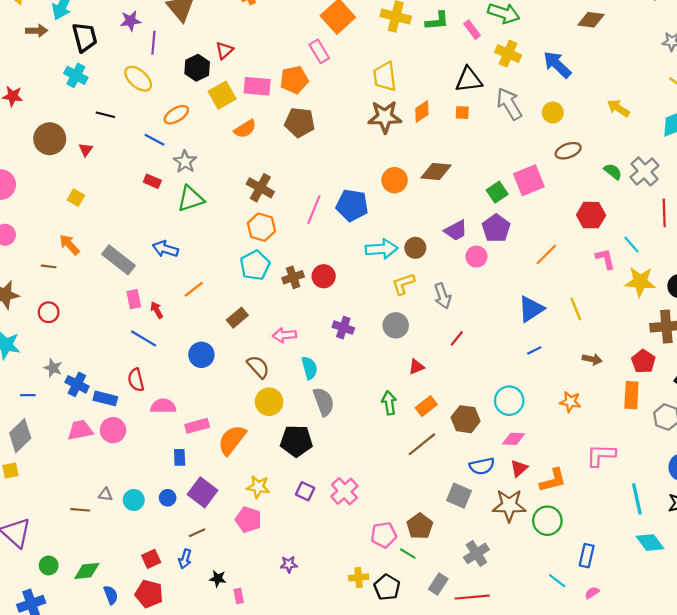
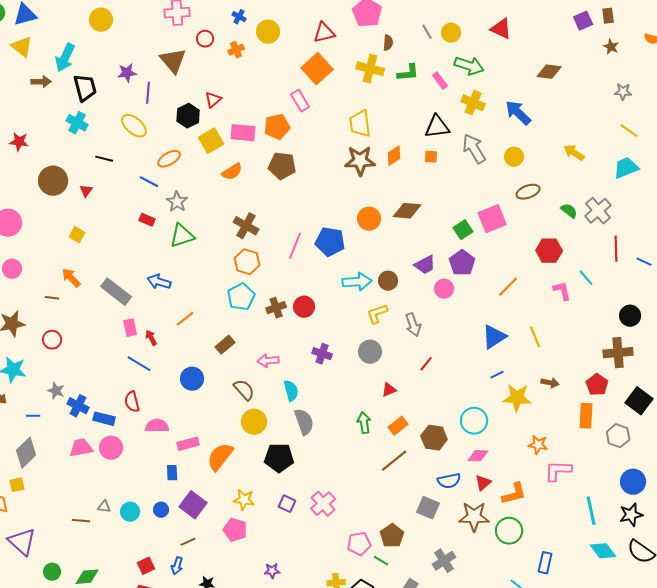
yellow star: (640, 282) -> (517, 398), moved
orange star: (570, 402) -> (538, 445), moved

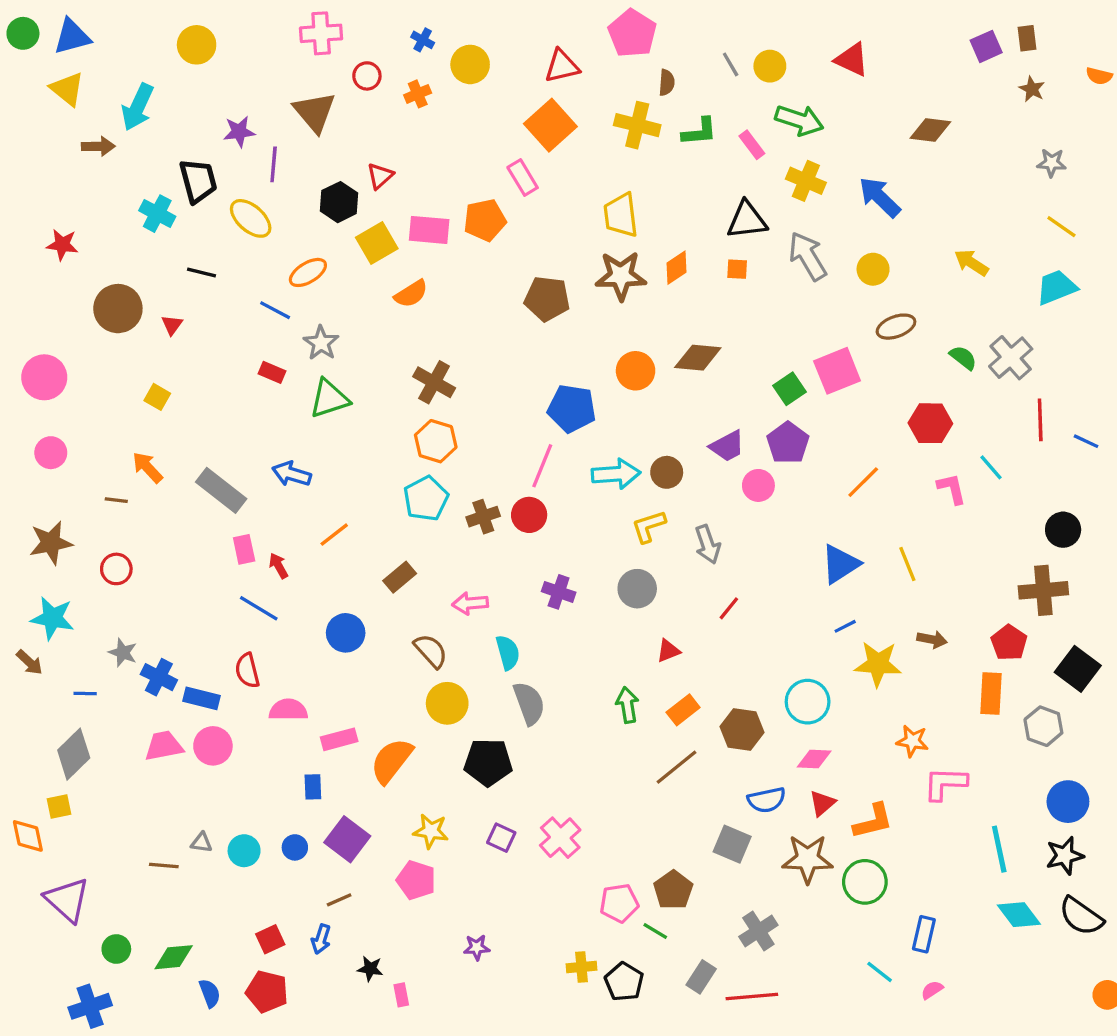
black trapezoid: (85, 88) -> (198, 181), moved
brown pentagon: (282, 166) -> (547, 299), moved
pink line: (295, 246) -> (542, 466), moved

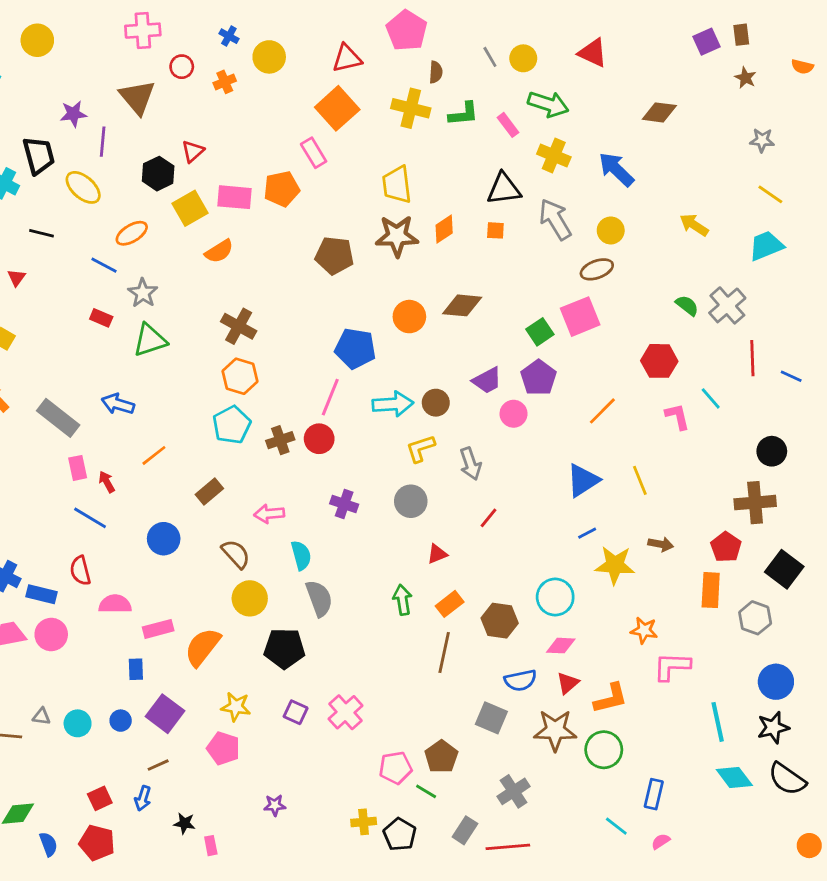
brown ellipse: (896, 327) -> (597, 269), moved
brown line: (677, 767) -> (444, 653), turned -39

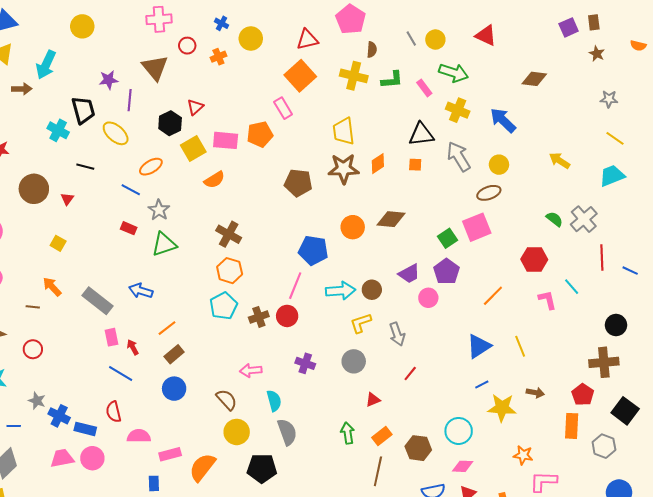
brown rectangle: (209, 491) -> (174, 354), moved

